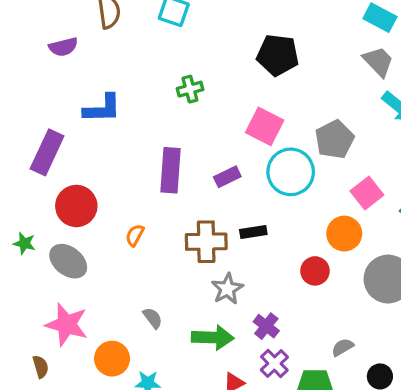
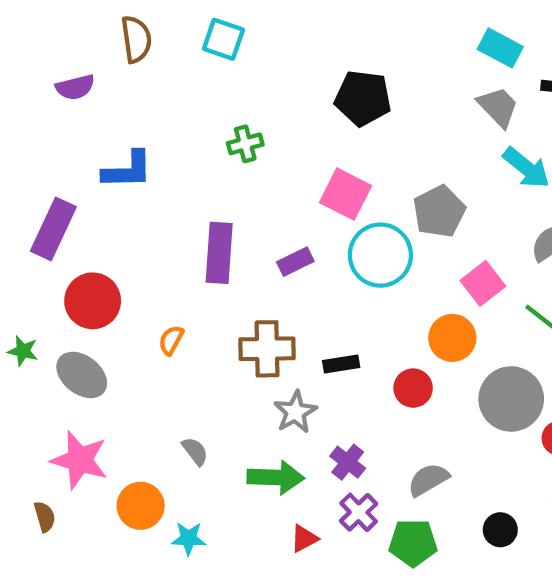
black rectangle: (253, 232) -> (341, 364), moved
gray semicircle: (343, 347) -> (428, 480), moved, size x1.4

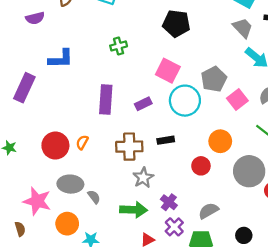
pink square: (483, 283) -> (237, 99), moved
red circle: (93, 301) -> (55, 146), moved
black rectangle: (341, 364) -> (166, 140), moved
gray ellipse: (82, 375) -> (70, 184), moved, turned -35

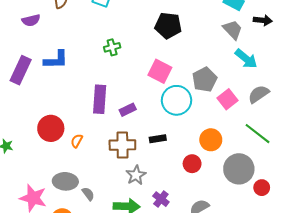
purple rectangle: (24, 88) -> (21, 70), moved
purple rectangle: (143, 104) -> (128, 110), moved
red circle: (55, 146) -> (51, 128), moved

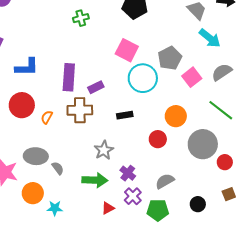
green cross: (112, 47) -> (81, 18), moved
blue L-shape: (56, 60) -> (27, 67), moved
brown cross: (122, 145) -> (80, 110), moved

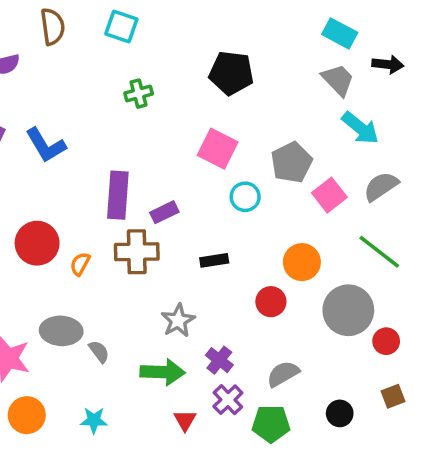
blue L-shape: (27, 67) -> (46, 145), moved, turned 60
cyan circle: (143, 78) -> (245, 197), size x0.6
orange circle: (33, 193) -> (27, 415), moved
red triangle: (108, 208) -> (185, 420), turned -32

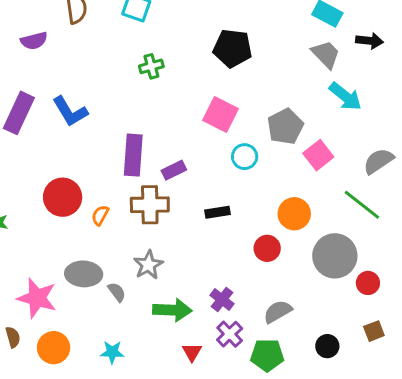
gray semicircle: (381, 186) -> (378, 161), moved
gray star: (178, 321) -> (148, 265), moved

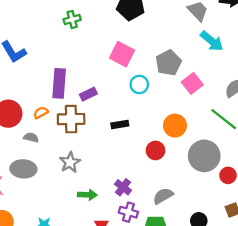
orange semicircle: (100, 215) -> (41, 113), moved, turned 32
gray semicircle: (117, 292) -> (31, 137), moved, turned -40
green arrow: (172, 310) -> (87, 195), size x0.7
purple cross: (230, 334) -> (128, 212), turned -30

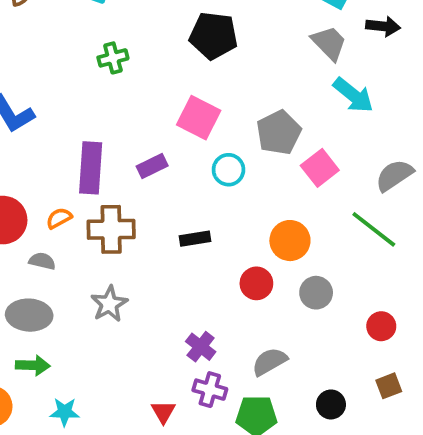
purple rectangle: (88, 94) -> (152, 166), moved
gray circle: (204, 156) -> (316, 293), moved, size x0.6
green arrow: (87, 195) -> (33, 365), moved

